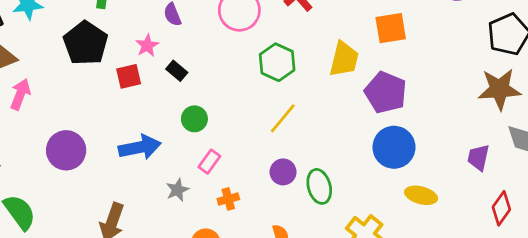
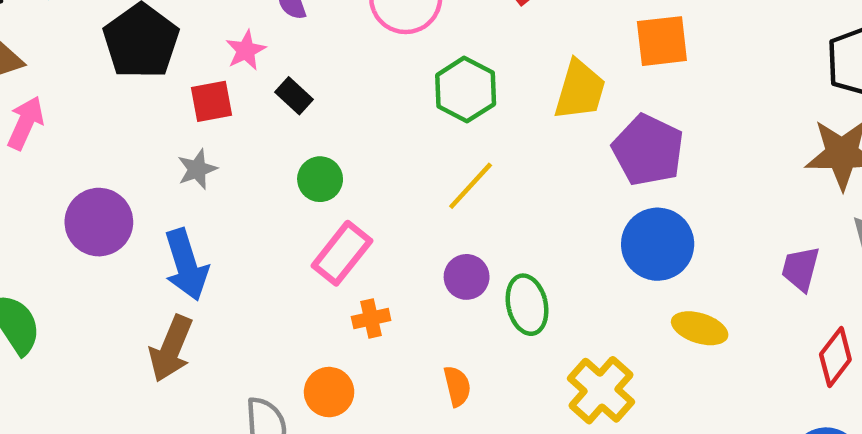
blue arrow: (140, 147) -> (186, 265), moved, turned 81
pink rectangle: (209, 162) -> (342, 253), size x1.5
gray star: (177, 190) -> (197, 169), moved

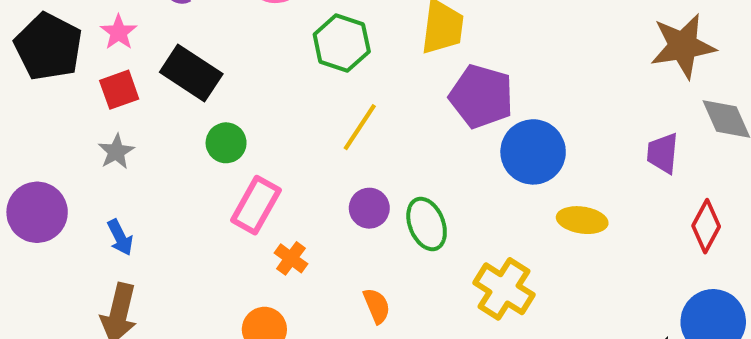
pink star: (246, 50) -> (119, 32), moved
black rectangle: (294, 96) -> (191, 73), size x1.8
purple pentagon: (648, 150) -> (481, 96), moved
blue arrow: (186, 265) -> (120, 237), size x0.6
orange cross: (371, 318) -> (291, 258), turned -32

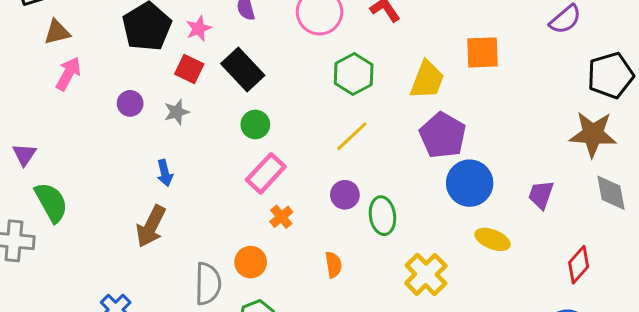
red square: (119, 90) -> (189, 69), turned 32
purple trapezoid: (663, 153) -> (541, 195), moved
purple circle: (37, 212) -> (130, 103), moved, size x0.6

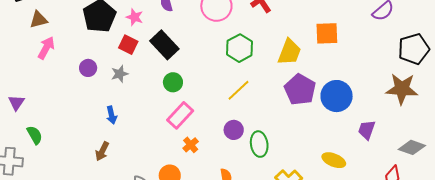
pink star: (199, 28) -> (135, 17), turned -30
blue circle: (470, 183) -> (337, 96), moved
gray diamond: (611, 193) -> (412, 147), moved, turned -60
green semicircle: (51, 202) -> (35, 135), size x0.7
brown arrow: (151, 226) -> (102, 151), size x0.7

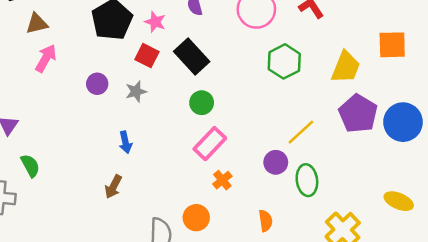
yellow line: (238, 90) -> (301, 132), moved

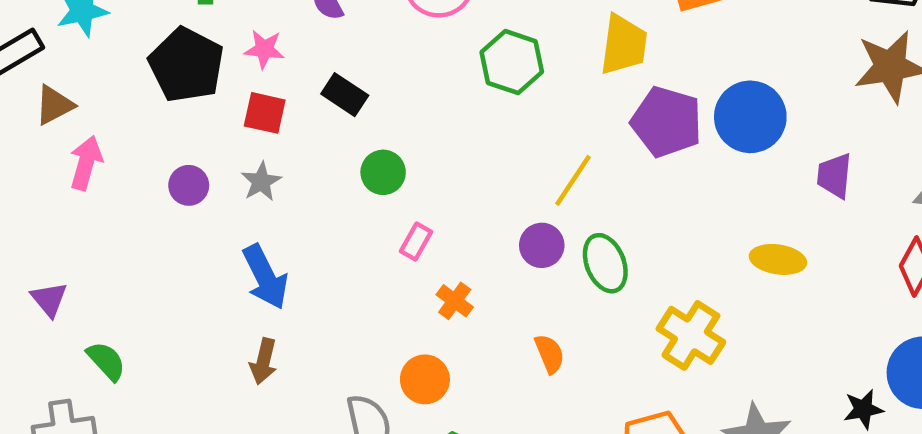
black rectangle: (192, 57) -> (345, 95), size x0.7
blue arrow: (125, 142) -> (265, 277), size x1.6
pink rectangle: (210, 144) -> (416, 241), size x0.6

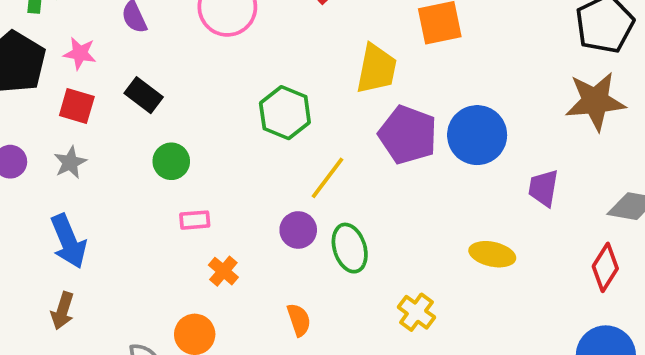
green hexagon: (512, 62) -> (285, 113), moved
pink rectangle: (416, 241) -> (195, 220), turned 52
yellow cross: (691, 335) -> (416, 312), size x0.7

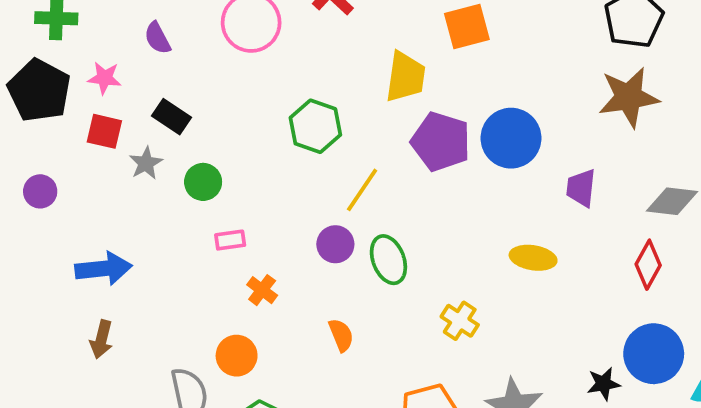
gray star: (70, 162) -> (146, 163), moved
blue arrow: (68, 241) -> (104, 269), turned -70

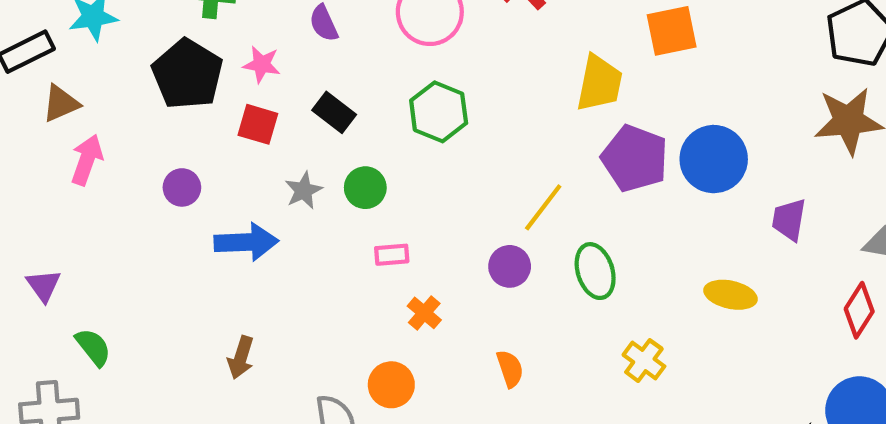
green hexagon: (315, 126) -> (439, 112), moved
gray star: (146, 163) -> (304, 190), moved
green ellipse: (388, 260) -> (595, 271), moved
blue arrow: (104, 269) -> (246, 242), moved

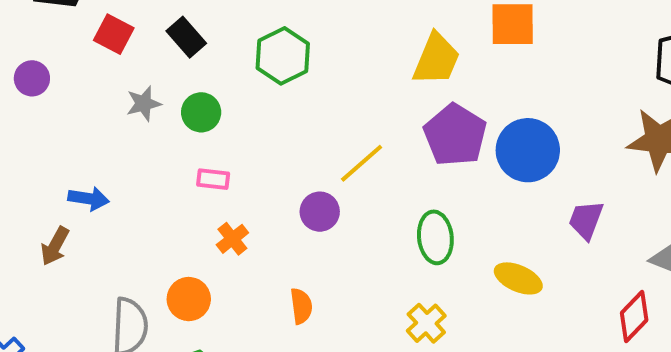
blue arrow: (246, 242) -> (89, 199), moved, size x0.7
green ellipse: (595, 271) -> (435, 237), moved

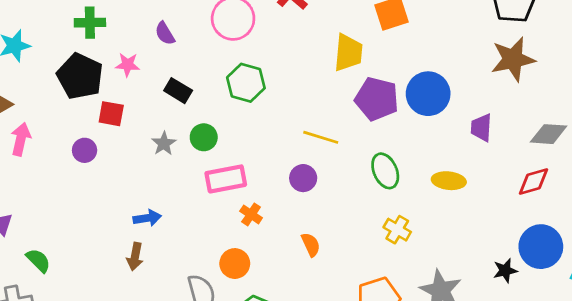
red square: (114, 34) -> (111, 114), moved
yellow line: (362, 163) -> (321, 137), turned 76
pink rectangle: (213, 179) -> (226, 179), size x1.8
red diamond: (634, 316) -> (533, 182), turned 48

